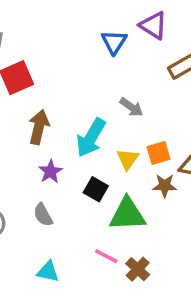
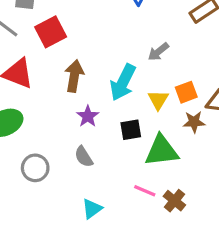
gray arrow: (131, 107) -> (158, 52), turned 110
black square: (96, 189) -> (131, 130), turned -35
cyan triangle: (48, 272) -> (92, 209), turned -45

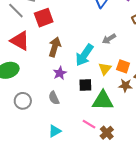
orange square: (186, 92) -> (123, 66), turned 32

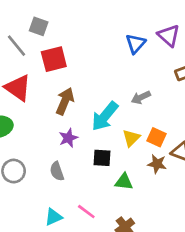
green triangle: (103, 101) -> (124, 182), size x0.6
pink line: (89, 124) -> (86, 212), moved

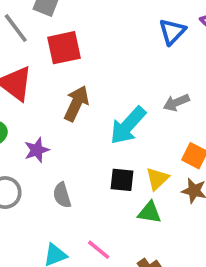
purple star: (68, 138) -> (37, 150), moved
yellow triangle: (131, 138) -> (157, 179), moved

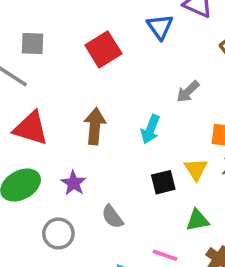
red square: (64, 48) -> (103, 49), moved
cyan arrow: (128, 125) -> (150, 129), size x0.7
green triangle: (150, 212) -> (197, 220), moved

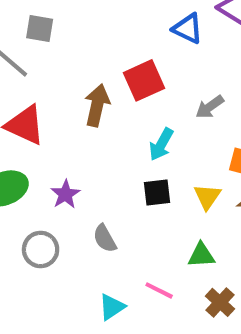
blue triangle: (160, 27) -> (188, 29), turned -36
red square: (103, 49) -> (144, 80), moved
brown arrow: (95, 126) -> (97, 105), moved
black square: (163, 182) -> (157, 192), moved

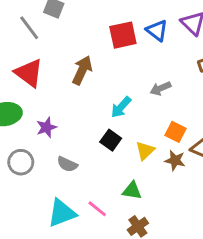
red square: (144, 80) -> (123, 35), moved
black square: (157, 192) -> (111, 140), turned 30
gray semicircle: (105, 238) -> (67, 164), turned -48
cyan triangle: (112, 307) -> (62, 213), size x1.5

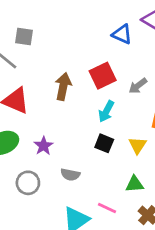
red square: (123, 35) -> (103, 76), moved

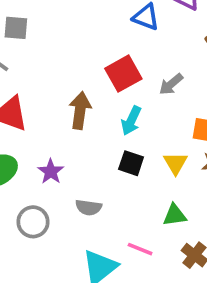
brown arrow: (63, 86) -> (80, 110), moved

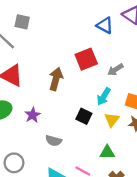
cyan arrow: (131, 121) -> (104, 96), moved
gray circle: (33, 222) -> (14, 163), moved

